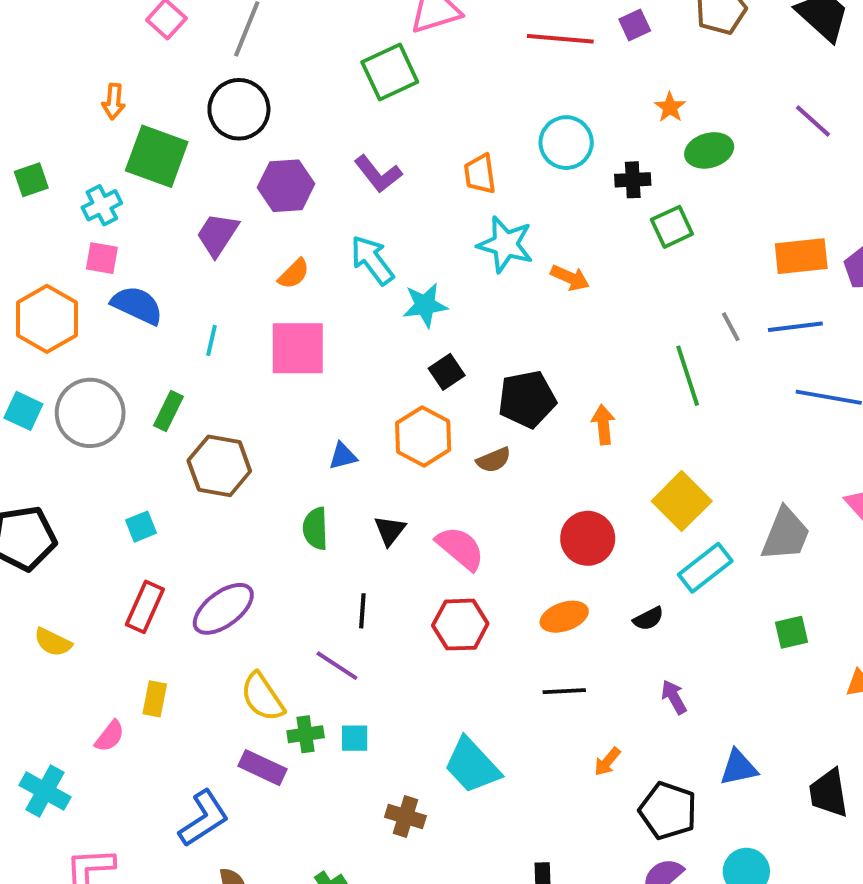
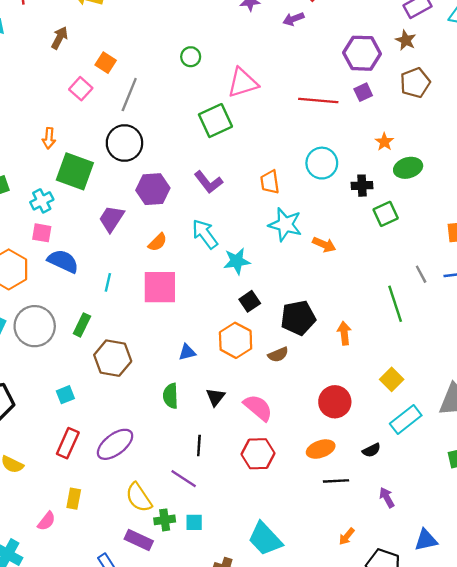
yellow square: (682, 501) -> (392, 379), size x0.7
black line: (564, 691) -> (336, 481), moved

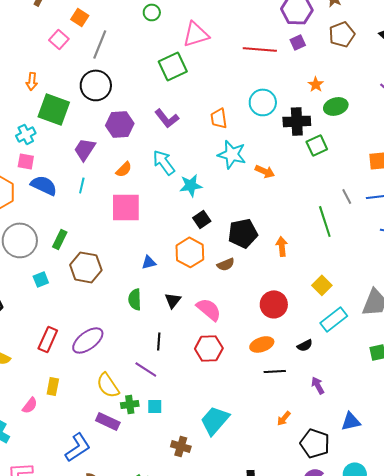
black cross: (362, 186) -> (297, 121), size x1.5
cyan line: (108, 282) -> (82, 185), moved
cyan square: (65, 395) -> (41, 279), moved
cyan trapezoid: (265, 539) -> (215, 420), turned 84

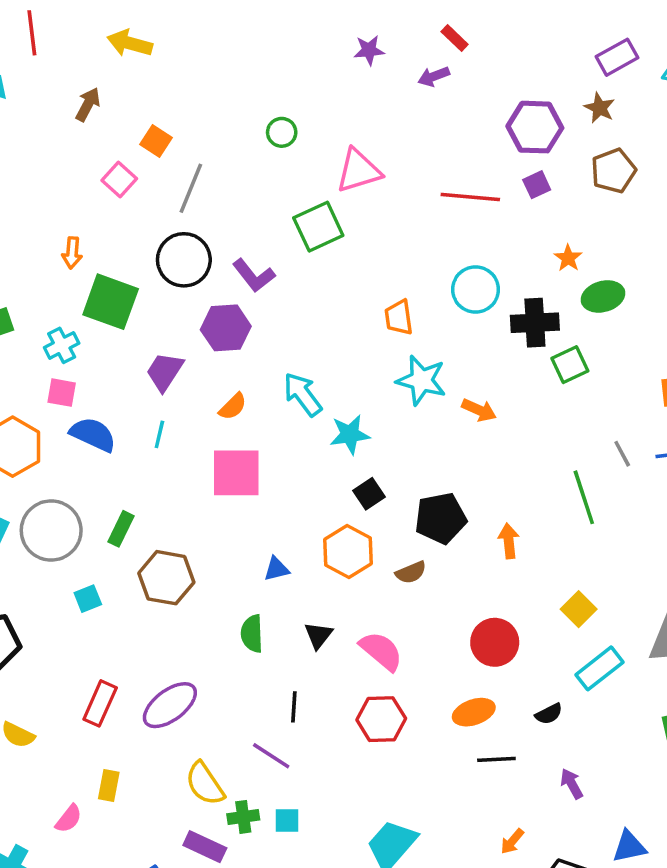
purple L-shape: (167, 118) -> (254, 276), moved

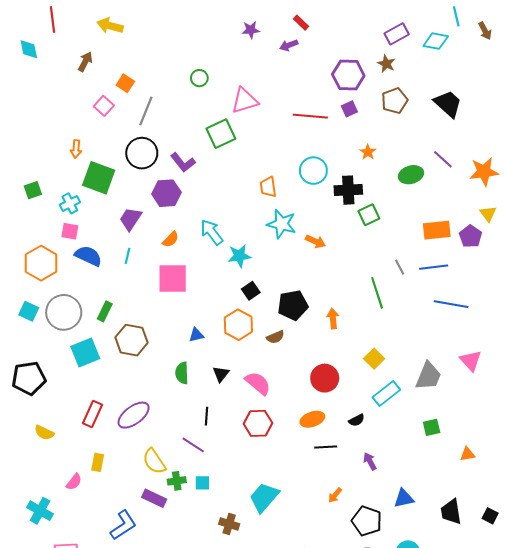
green ellipse: (603, 296) -> (411, 175), moved
cyan square: (88, 599) -> (85, 352), size x1.8

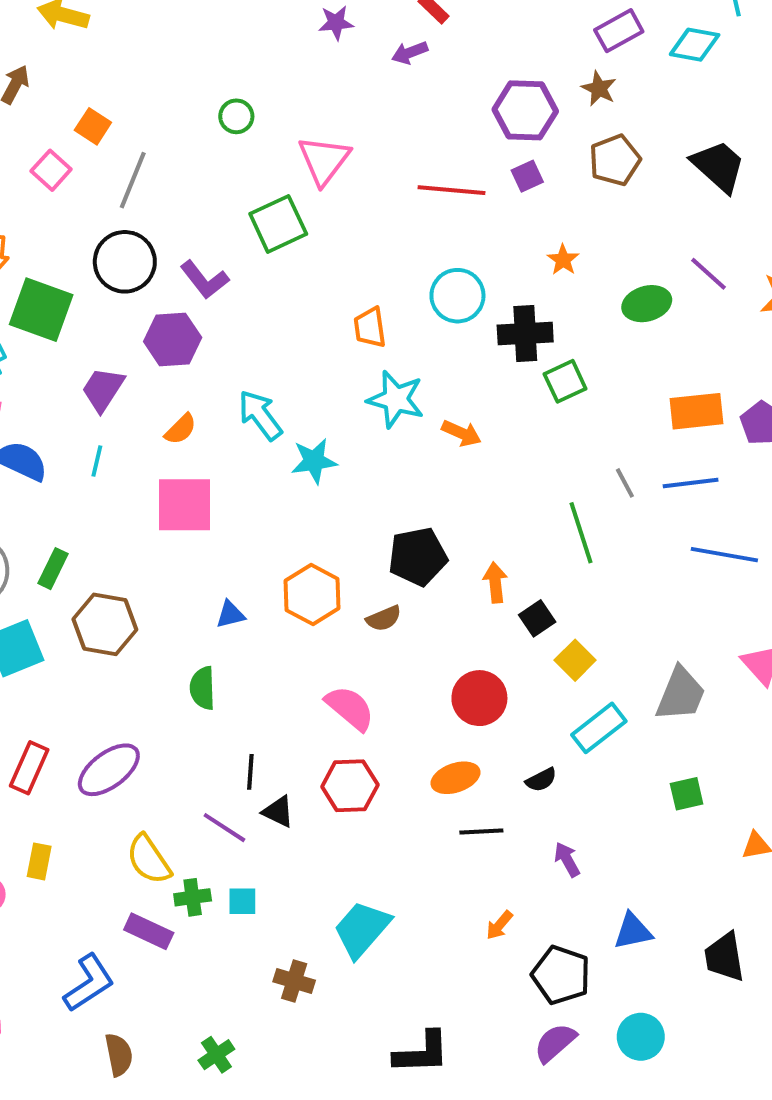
pink triangle: (245, 101) -> (324, 160), turned -36
black square: (251, 291) -> (537, 618), moved
black triangle: (221, 374) -> (278, 812), moved, turned -42

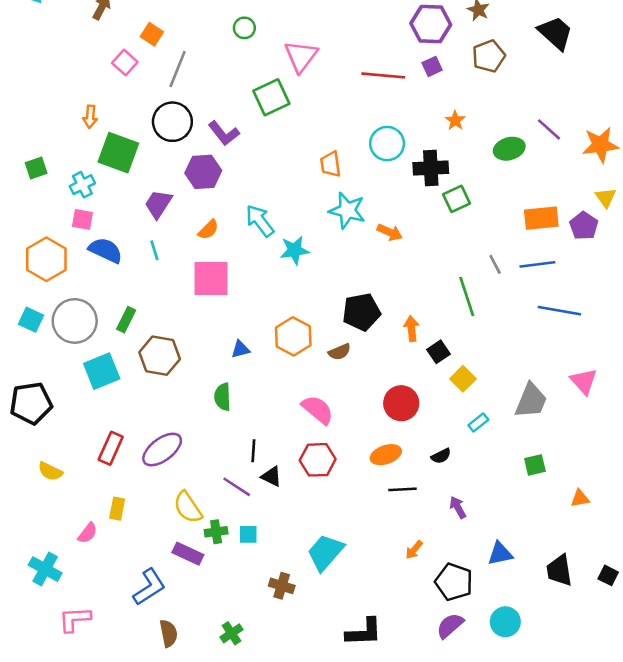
black trapezoid: (718, 166) -> (555, 33), moved
cyan line: (97, 461) -> (154, 250), turned -30
cyan rectangle: (599, 728) -> (478, 423), size x0.6

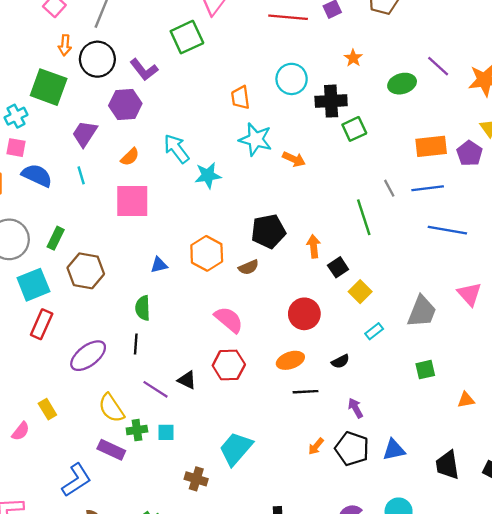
orange arrow: (90, 117) -> (65, 45), moved
red rectangle: (111, 448) -> (42, 324), moved
black line: (253, 451) -> (136, 344), moved
yellow rectangle: (117, 509) -> (47, 409), turned -42
black pentagon: (454, 582) -> (352, 449), moved

